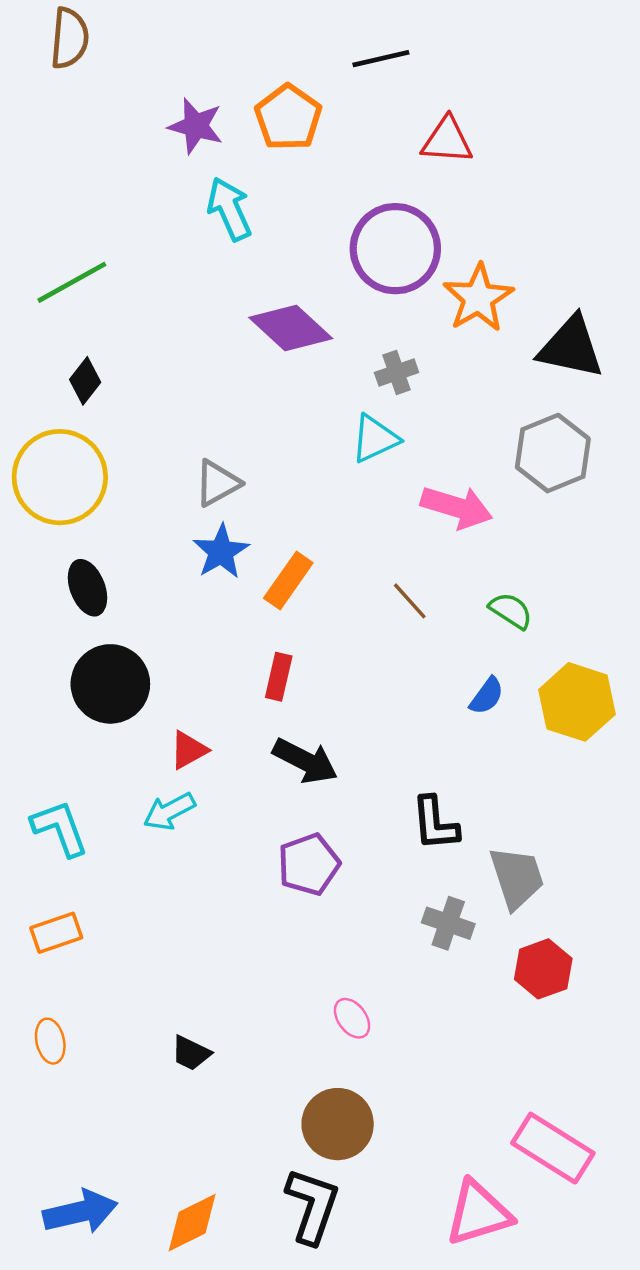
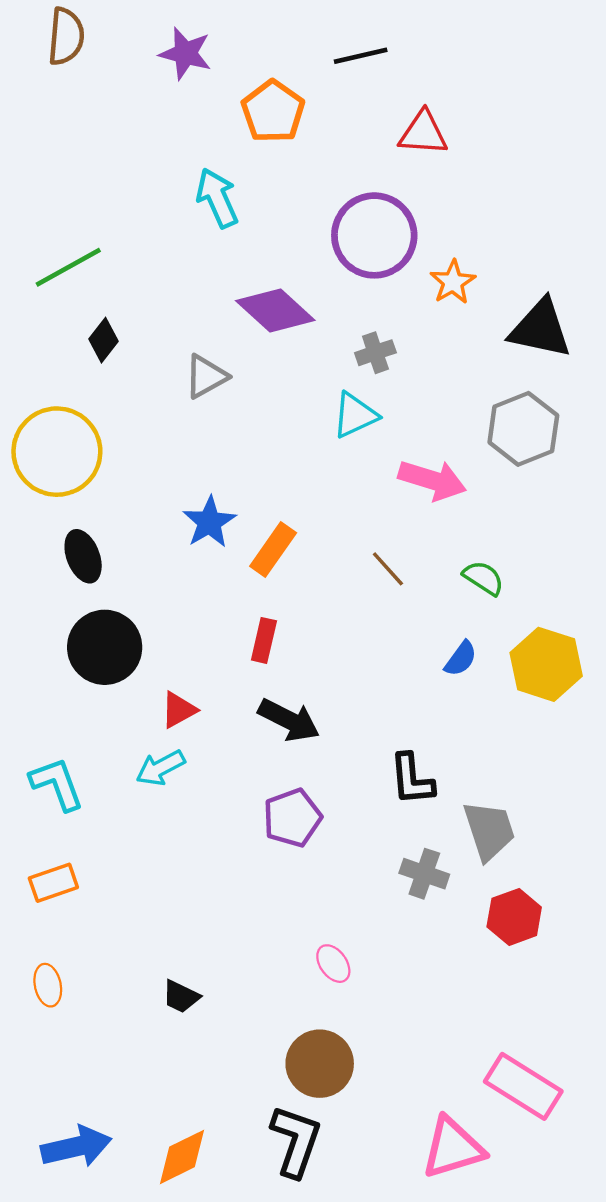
purple star: (196, 126) -> (185, 53), moved
orange star: (478, 298) -> (453, 282), size x0.7
black diamond: (85, 381) -> (104, 340), moved
gray triangle: (217, 483) -> (206, 377), moved

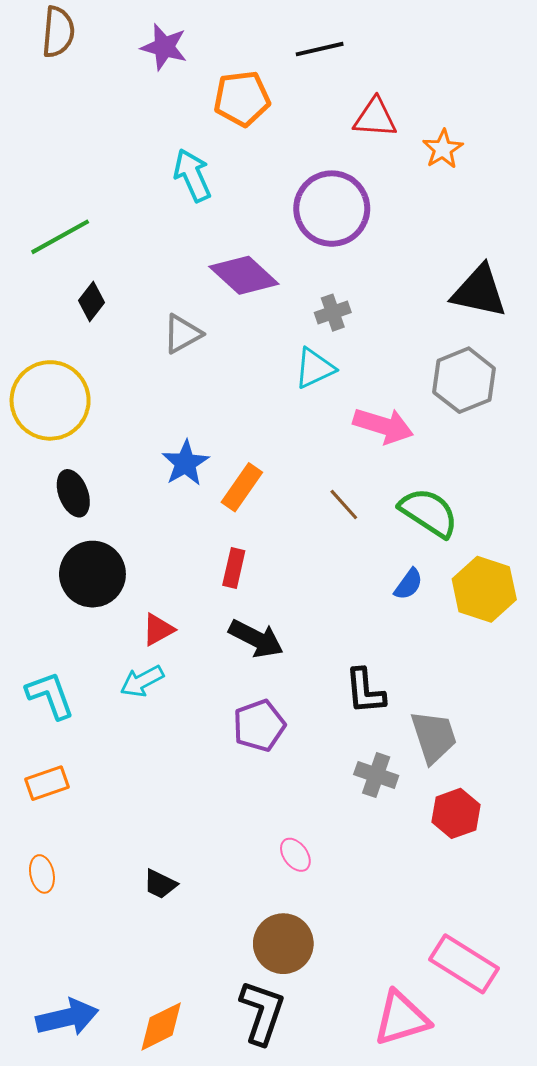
orange pentagon: (273, 111) -> (242, 99), turned 30
orange star: (453, 282) -> (443, 149), moved
green semicircle: (483, 578) -> (429, 512), size x1.6

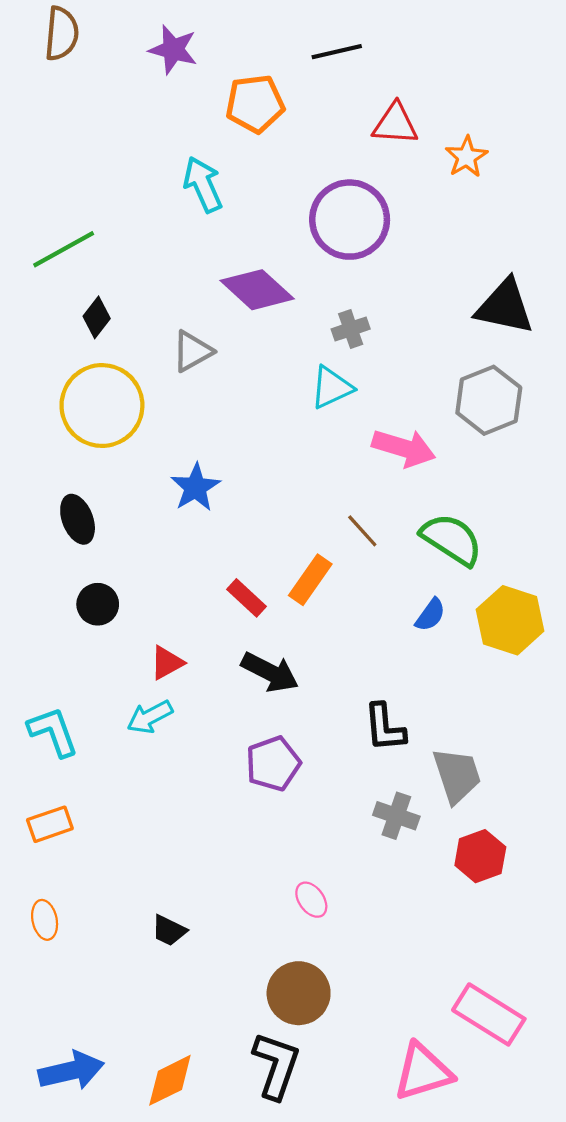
yellow circle: (50, 400) -> (102, 406), moved
orange rectangle: (242, 487) -> (310, 580), moved
red rectangle: (234, 568) -> (246, 598), turned -60
black circle: (92, 574) -> (98, 604), size x0.6

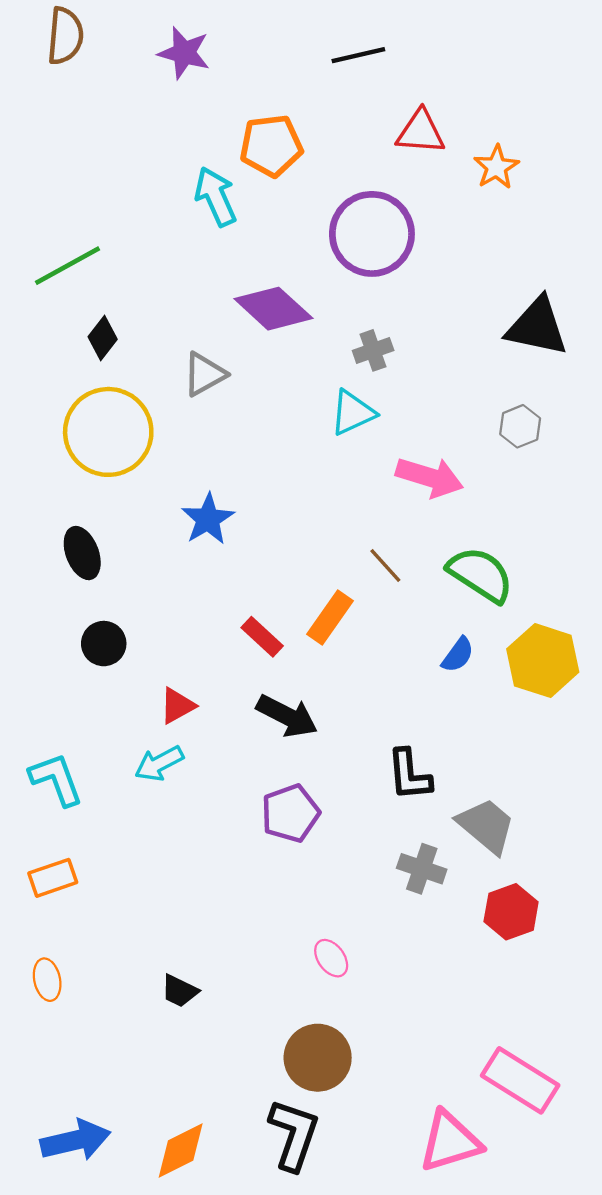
orange pentagon: (255, 104) -> (271, 146), moved
gray hexagon: (489, 400) -> (520, 426), size x0.6
gray trapezoid: (457, 775) -> (486, 826), turned -32

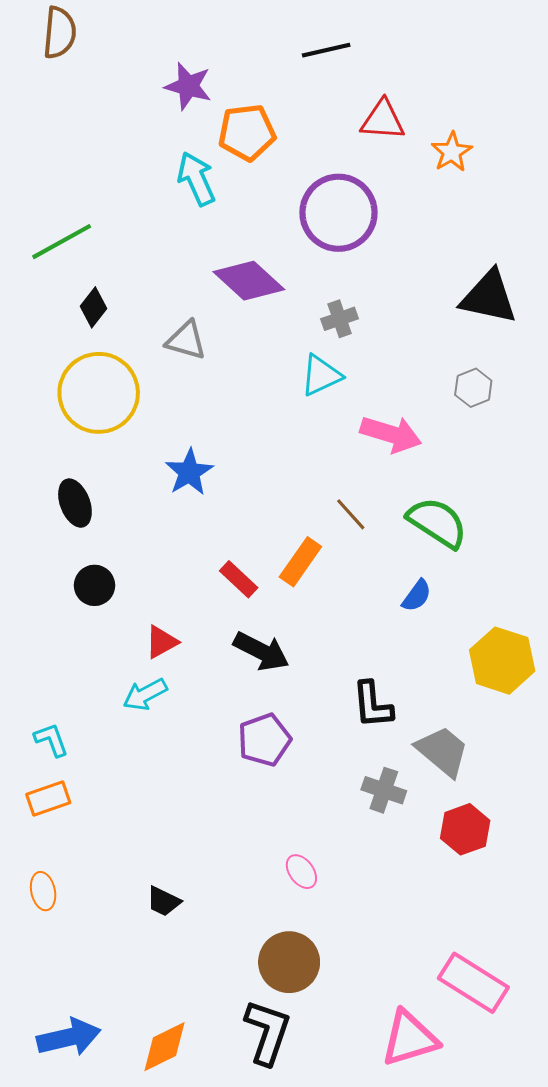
purple star: (184, 53) -> (188, 86), moved
gray triangle: (204, 374) -> (186, 340), turned 45
yellow hexagon: (543, 661) -> (502, 661), moved
cyan L-shape: (56, 779) -> (51, 740), moved, size x0.7

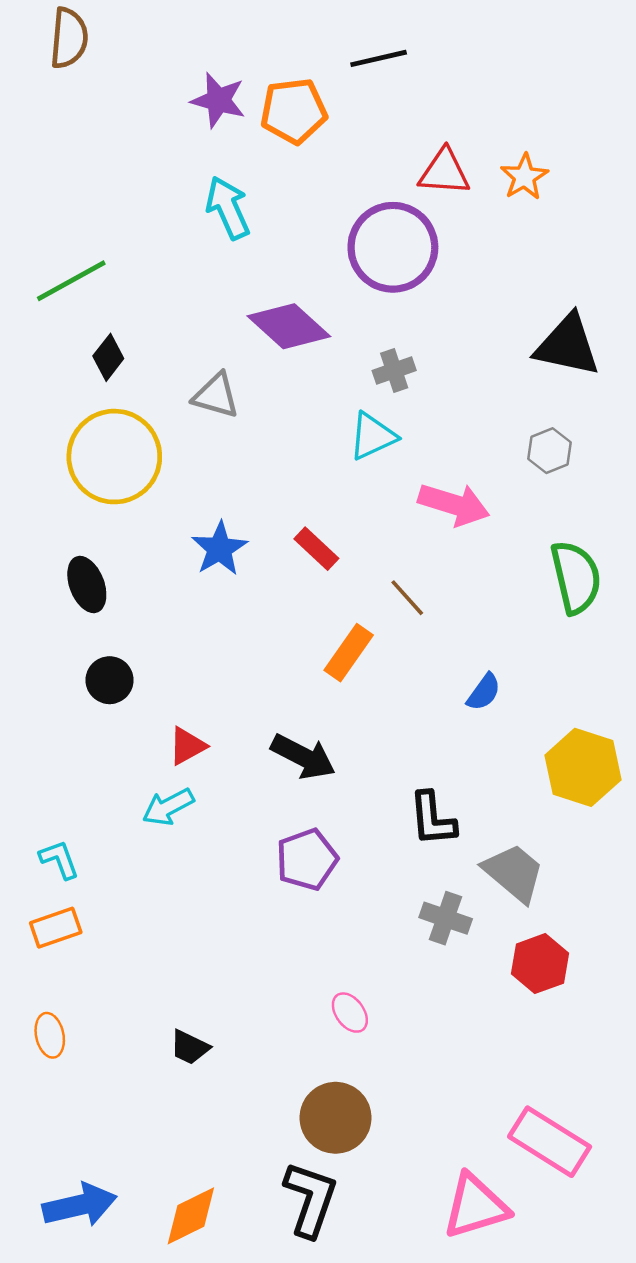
red triangle: (383, 120) -> (444, 172), moved
orange pentagon: (247, 132) -> (294, 111), moved
green semicircle: (437, 523) -> (576, 577), moved, turned 44
red rectangle: (239, 579) -> (316, 549), moved

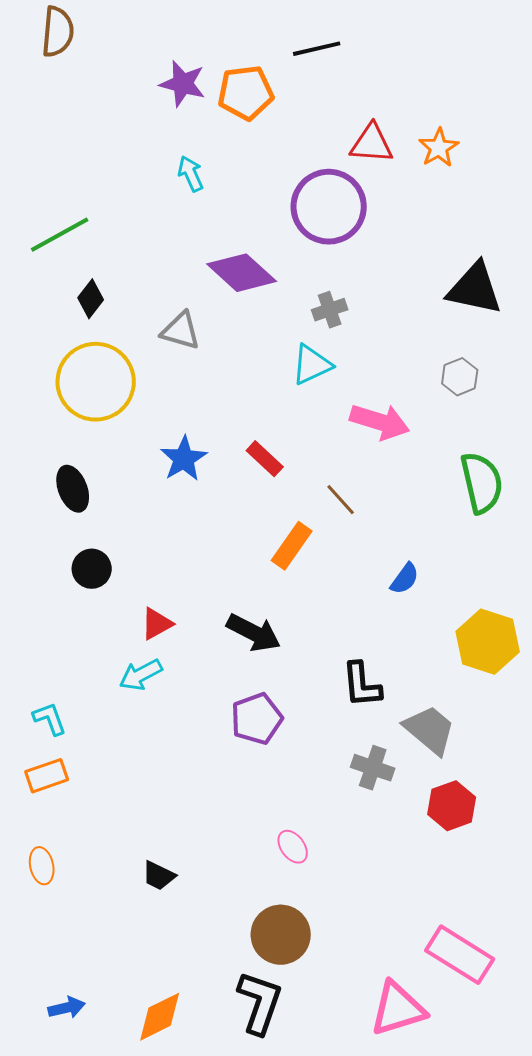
cyan arrow: (228, 208) -> (191, 174), size x0.7
blue arrow: (80, 1205) -> (67, 1008), size x0.6

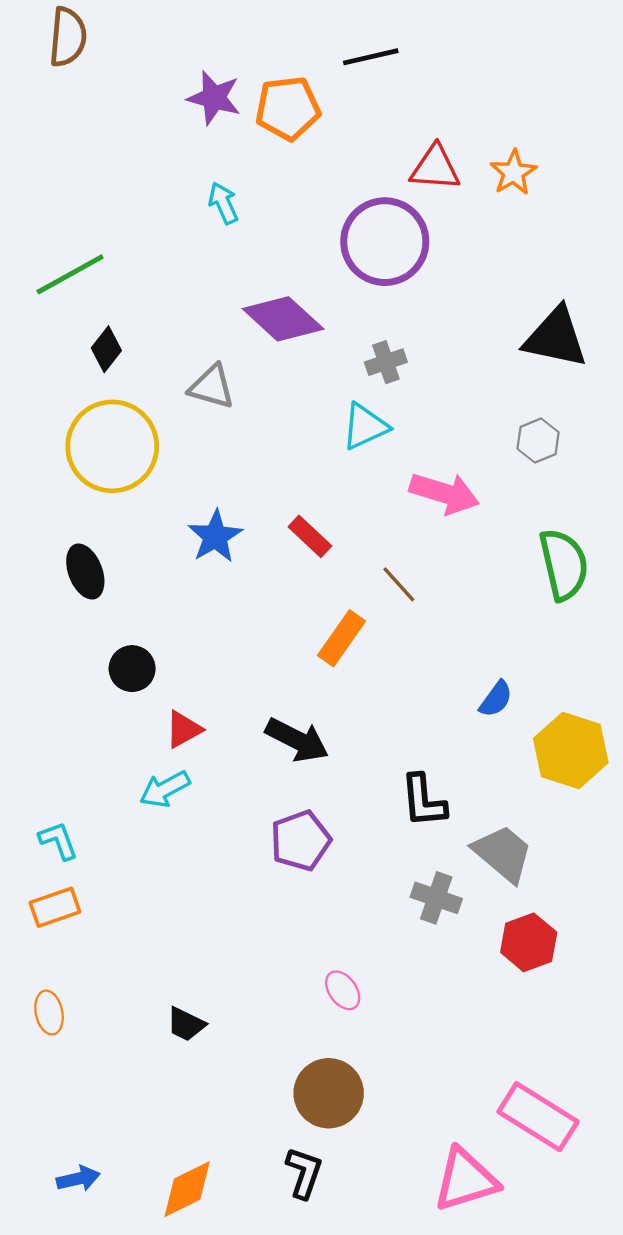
black circle: (92, 569) -> (132, 669), moved
blue semicircle: (405, 579) -> (496, 699), moved
black L-shape: (260, 1003) -> (304, 1173), size x0.7

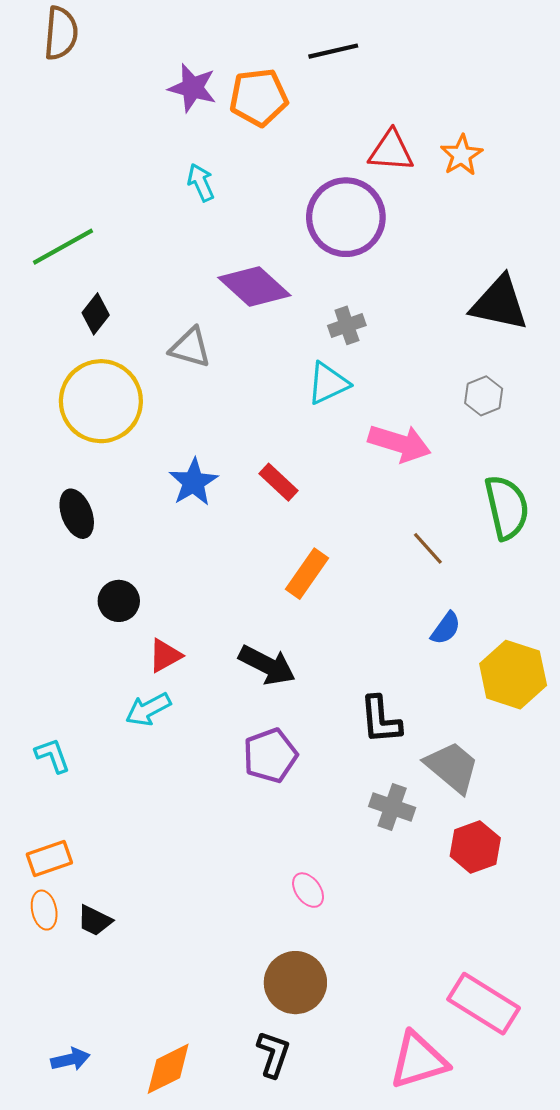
brown line: (399, 584) -> (428, 548), moved
orange rectangle: (55, 907) -> (49, 859), moved
black trapezoid: (186, 1024) -> (95, 921), moved

